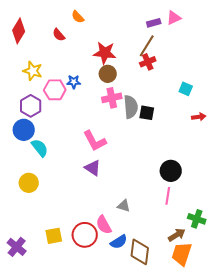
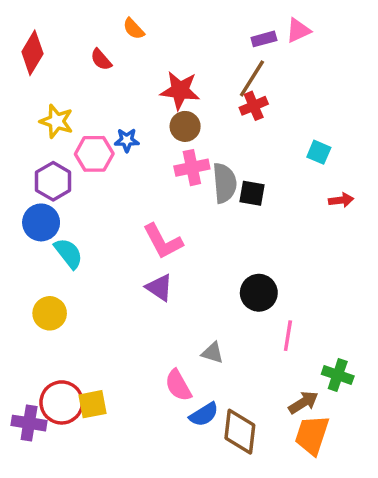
black circle: (171, 171) -> (259, 293), moved
red circle: (85, 235) -> (62, 402), moved
purple cross: (17, 247) -> (29, 423), turned -30

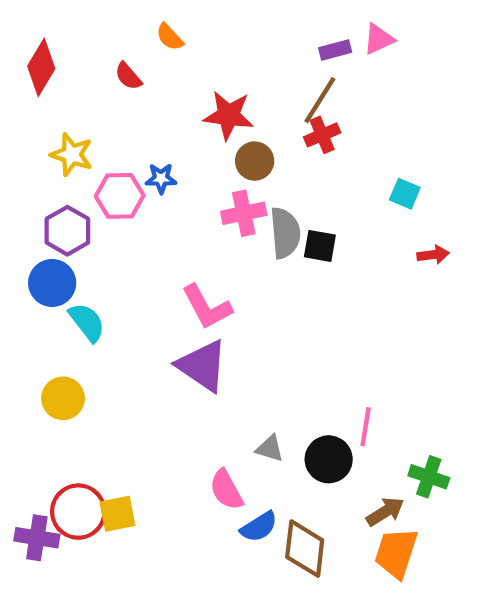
brown circle: (185, 126) -> (255, 161), moved
purple triangle: (159, 288) -> (202, 366), size x1.5
black circle: (259, 293) -> (329, 459), moved

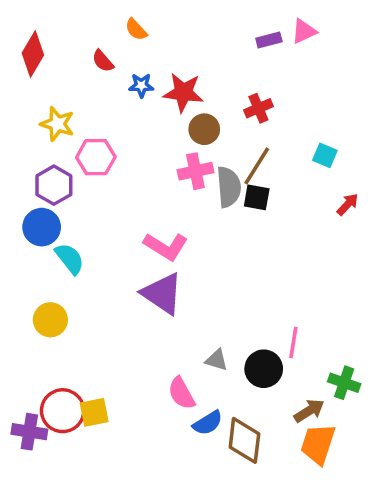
brown line: (320, 100) -> (257, 166), moved
blue star: (161, 178) -> (141, 85), moved
red arrow: (433, 255) -> (348, 204), turned -40
pink L-shape: (207, 307) -> (166, 246), turned -30

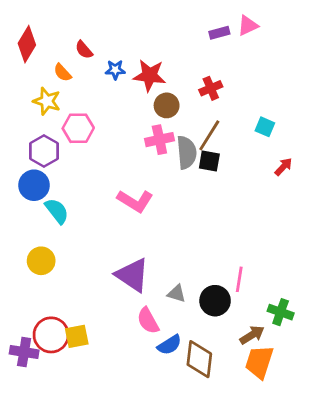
orange semicircle: (136, 30) -> (63, 73), moved
purple triangle: (162, 294) -> (132, 275), moved

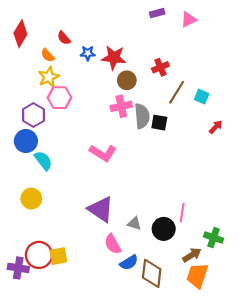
purple rectangle: (219, 33) -> (157, 13), moved
yellow star: (47, 101) -> (49, 77), moved, turned 30
brown line: (209, 135) -> (177, 92), moved

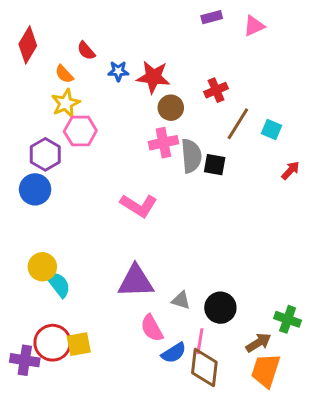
cyan semicircle: (43, 161) -> (58, 284), moved
purple triangle: (101, 209) -> (136, 281), turned -36
pink line: (182, 213) -> (200, 341), moved

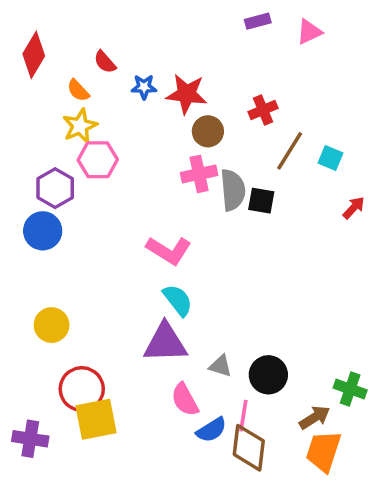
cyan semicircle: (58, 284) -> (178, 300), moved
red circle: (53, 343) -> (82, 389), moved
yellow square: (79, 344) -> (96, 419), size x1.4

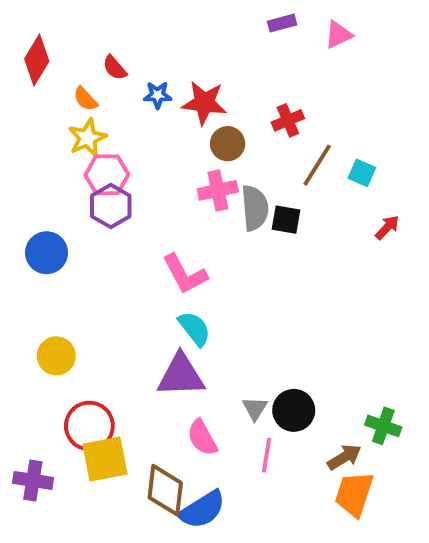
purple hexagon: (55, 188) -> (111, 206), moved
pink L-shape: (169, 250) -> (185, 274), turned 30
gray triangle: (220, 366) -> (255, 408), moved, turned 45
blue semicircle: (211, 430) -> (202, 510), moved, size x1.4
brown diamond: (249, 448) -> (165, 490), moved

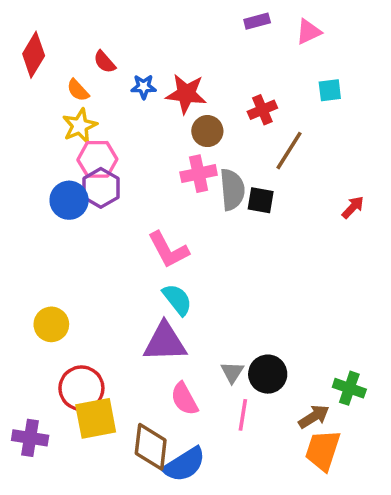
cyan square: (362, 173) -> (330, 90), moved, turned -30
blue circle: (47, 253) -> (69, 200), moved

